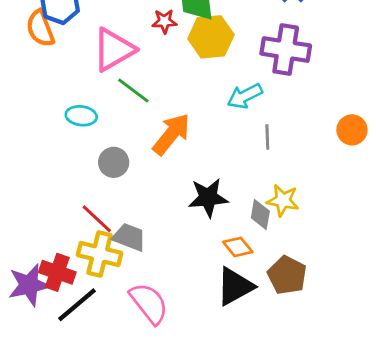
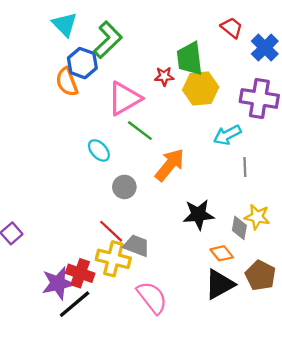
cyan ellipse: (81, 116) -> (99, 150), turned 40
black line: (77, 305) -> (75, 304), moved

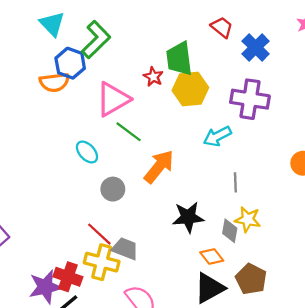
red star: (164, 76) -> (153, 77), turned 30
orange semicircle: (67, 82) -> (54, 82), turned -76
gray line: (245, 167) -> (235, 182), moved

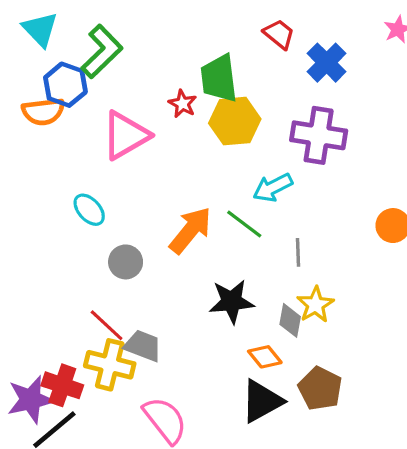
green line: (129, 132) -> (244, 224), moved
yellow star: (248, 219) -> (315, 305), turned 30

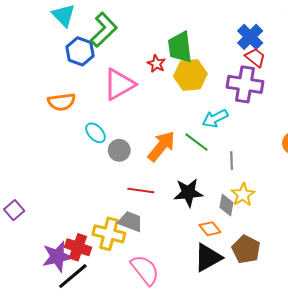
red trapezoid: (279, 34) -> (255, 58), moved
orange semicircle: (43, 112) -> (61, 102), moved
gray circle: (126, 262) -> (119, 150), moved
red line: (107, 325) -> (141, 191), moved, turned -35

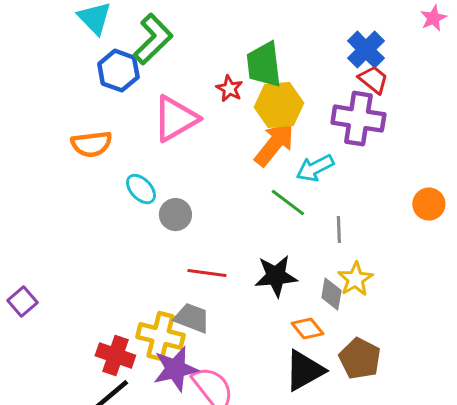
orange arrow: (161, 146) -> (274, 144), moved
purple star: (57, 257) -> (175, 369), moved

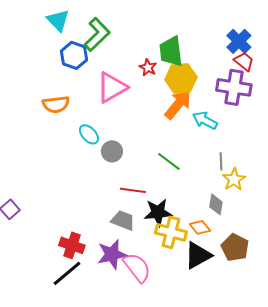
cyan arrow: (315, 168) -> (205, 120), turned 55
green line: (288, 203) -> (169, 161), moved
black star: (276, 276) -> (158, 212), moved
yellow star: (355, 279) -> (234, 179), moved
yellow cross: (160, 336) -> (171, 232), moved

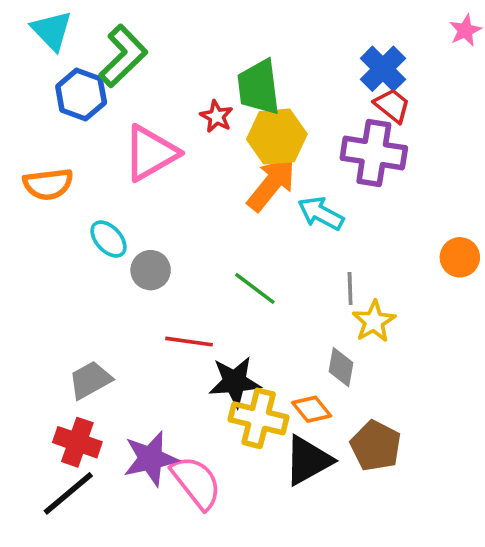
gray trapezoid: (123, 220) -> (90, 380), moved, turned -50

